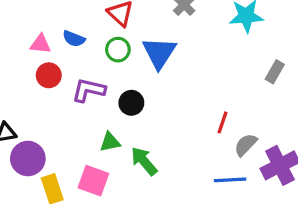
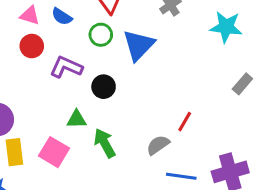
gray semicircle: (246, 145) -> (158, 145), moved

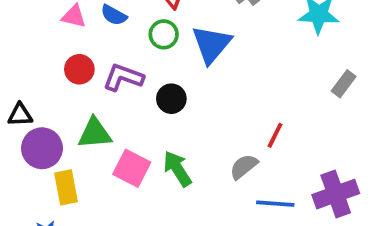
red circle: (32, 46) -> (79, 69), moved
green triangle: (76, 119) -> (95, 133), moved, size x1.4
pink square: (54, 152) -> (132, 168), moved

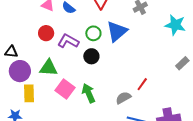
green circle: (164, 34) -> (93, 33), moved

